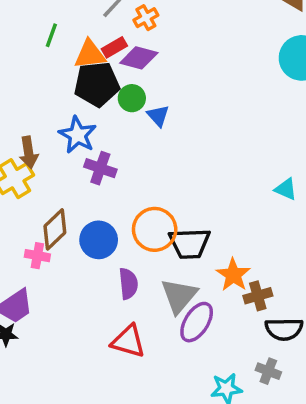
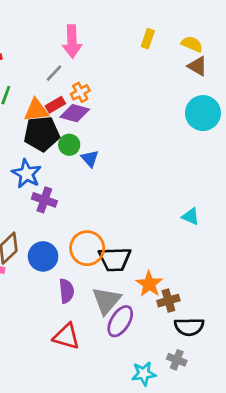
orange cross: (146, 18) -> (80, 92), moved

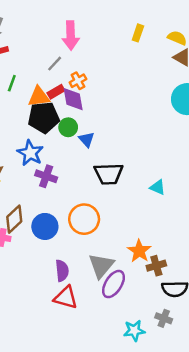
purple diamond: (75, 113) -> (73, 99), turned 65
cyan triangle: (191, 216) -> (158, 187), moved
black trapezoid: (115, 259) -> (109, 174), moved
purple semicircle: (66, 291) -> (62, 271), moved

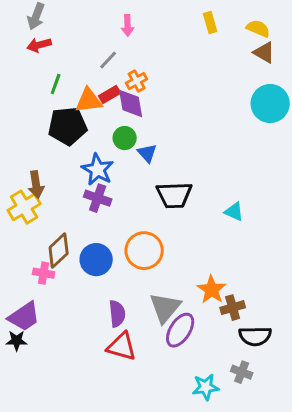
yellow rectangle: (138, 33) -> (210, 22), turned -35
pink arrow: (71, 35) -> (128, 25), size x0.6
black pentagon: (44, 117) -> (68, 126), moved
blue star: (30, 153) -> (98, 170), moved

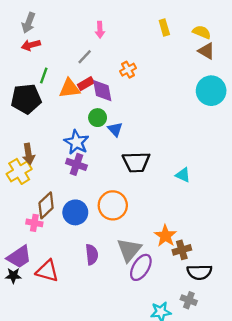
orange cross: (137, 81) -> (128, 70), moved
black pentagon: (68, 126) -> (26, 99), moved
red triangle: (122, 347) -> (47, 271), moved

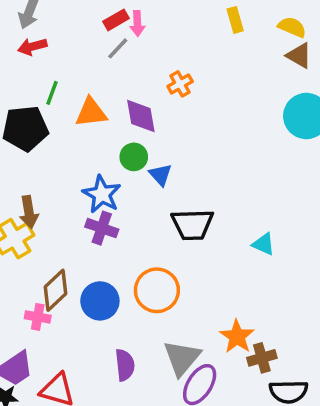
gray line: (85, 57) -> (118, 48), moved
red rectangle: (86, 84) -> (116, 20), moved

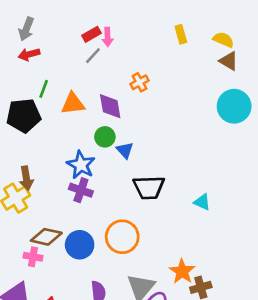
brown diamond: (56, 290) -> (46, 237), turned 56

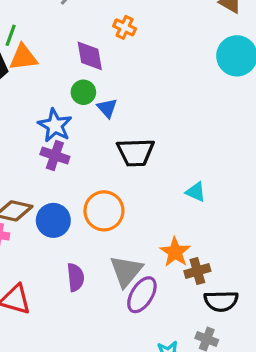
orange cross: (140, 82) -> (125, 27), turned -36
orange triangle: (73, 104) -> (23, 57), moved
cyan triangle: (202, 202) -> (196, 192), moved

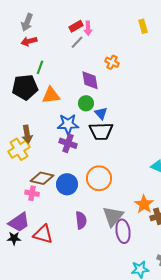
orange triangle: (23, 57) -> (51, 95), moved
blue star: (55, 125) -> (68, 124), turned -30
black trapezoid: (136, 152) -> (101, 131), moved
purple ellipse: (142, 295) -> (123, 231), turned -40

